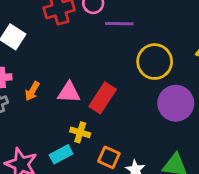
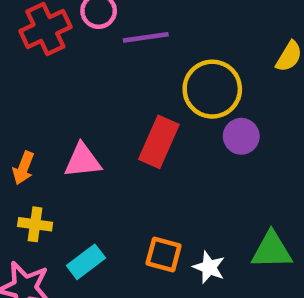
red rectangle: (103, 98) -> (159, 142), moved
purple circle: (176, 103) -> (241, 136), moved, size x0.6
yellow cross: (80, 132) -> (35, 224), moved

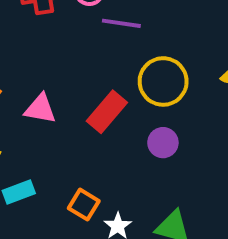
purple circle: (241, 136) -> (163, 143), moved

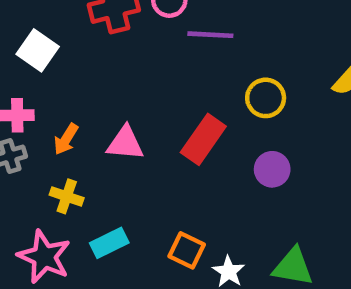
yellow circle: (163, 81) -> (266, 98), size x0.7

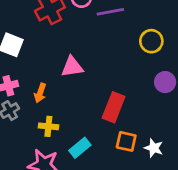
red rectangle: (203, 139) -> (114, 107), moved
pink triangle: (125, 143) -> (72, 67), moved

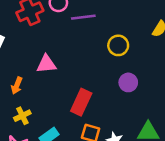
yellow cross: (48, 126) -> (22, 116), turned -35

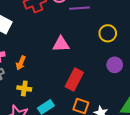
pink triangle: (46, 64) -> (61, 44), moved
yellow cross: (22, 116) -> (24, 88), turned 32

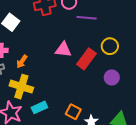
red rectangle: (74, 79) -> (86, 59), moved
yellow cross: (24, 88) -> (21, 87), size x1.6

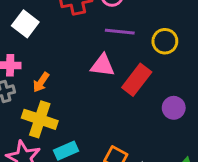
purple line: (87, 18) -> (120, 32), moved
yellow circle: (110, 46) -> (165, 41), moved

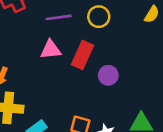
purple circle: (174, 108) -> (108, 75), moved

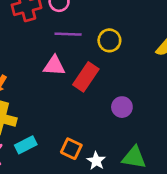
purple circle: (108, 75) -> (122, 107), moved

